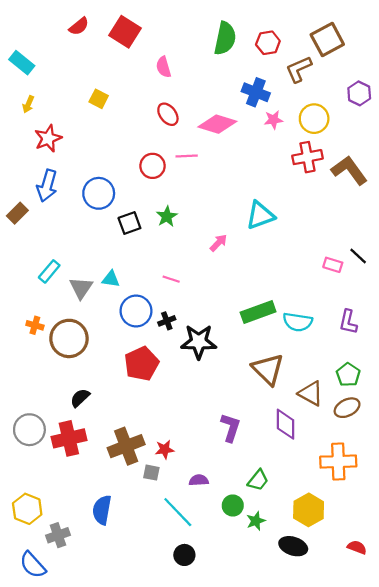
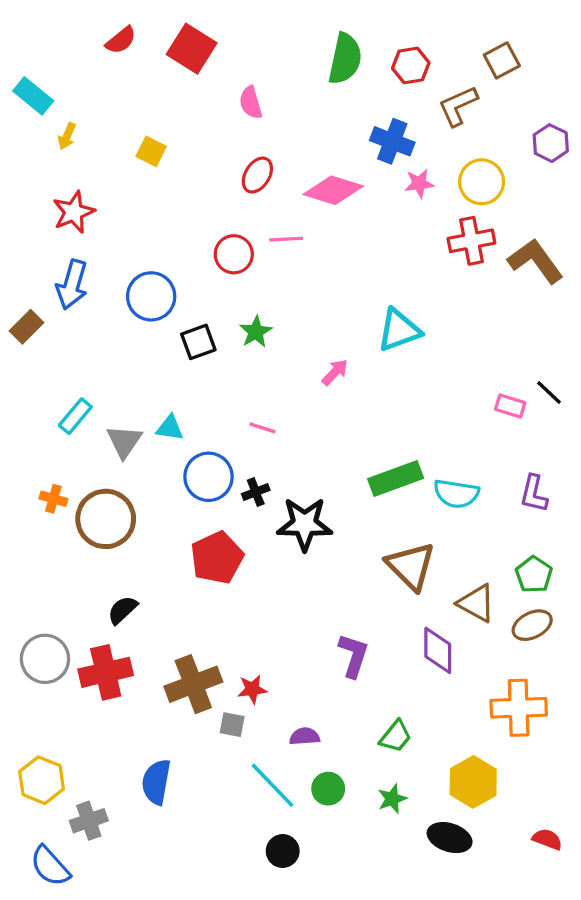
brown square: (327, 39) -> (502, 60), size x0.7
yellow arrow: (28, 104) -> (67, 136), moved
red ellipse: (168, 114) -> (257, 175), turned 70
green circle: (233, 506) -> (328, 789), moved

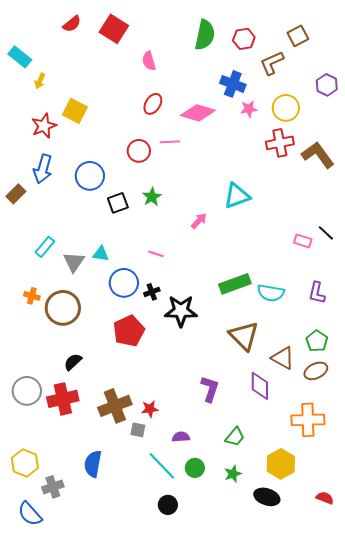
yellow square: (151, 151) -> (75, 111), moved, size x1.4

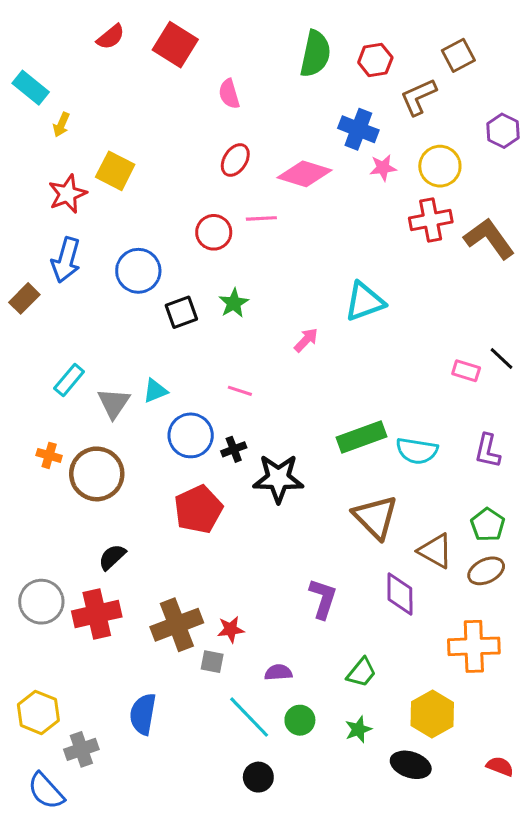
cyan triangle: (101, 254) -> (155, 391), turned -30

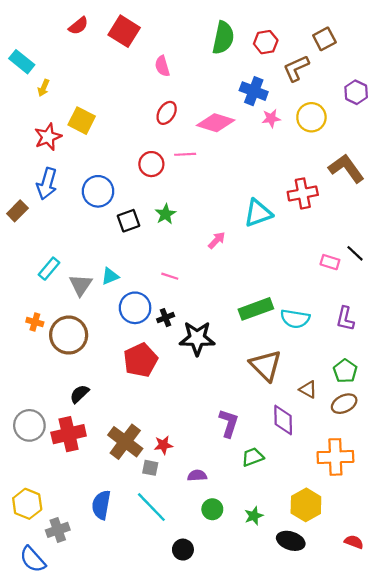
red cross: (431, 220) -> (303, 193), moved
brown triangle: (435, 551) -> (308, 389), size x0.7
brown cross: (177, 625) -> (125, 442), turned -32
green trapezoid: (361, 672) -> (253, 457), moved, turned -150
cyan line: (249, 717) -> (151, 507), moved

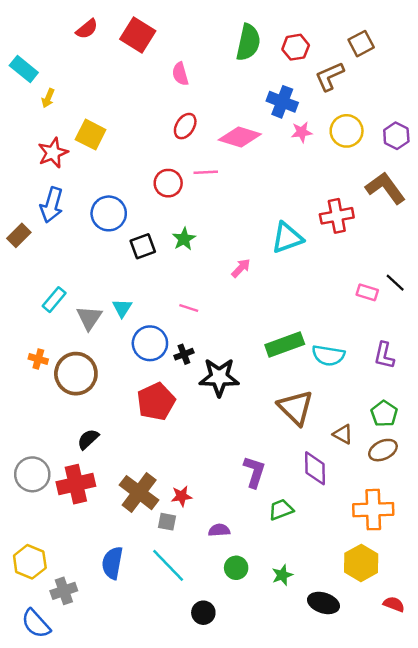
purple hexagon: (356, 92) -> (396, 136), moved
cyan triangle: (110, 276) -> (122, 308), turned -36
yellow hexagon: (306, 505) -> (361, 563), moved

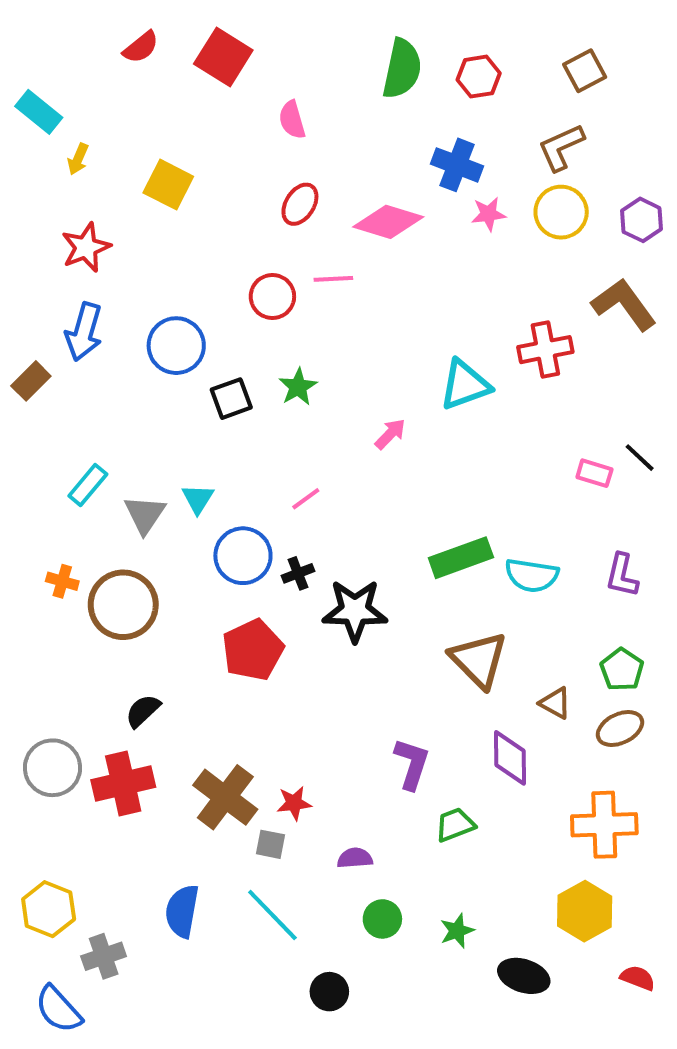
brown L-shape: (330, 76) -> (561, 147), moved
yellow square: (91, 135) -> (168, 185), moved
pink line: (189, 308) -> (306, 499), turned -54

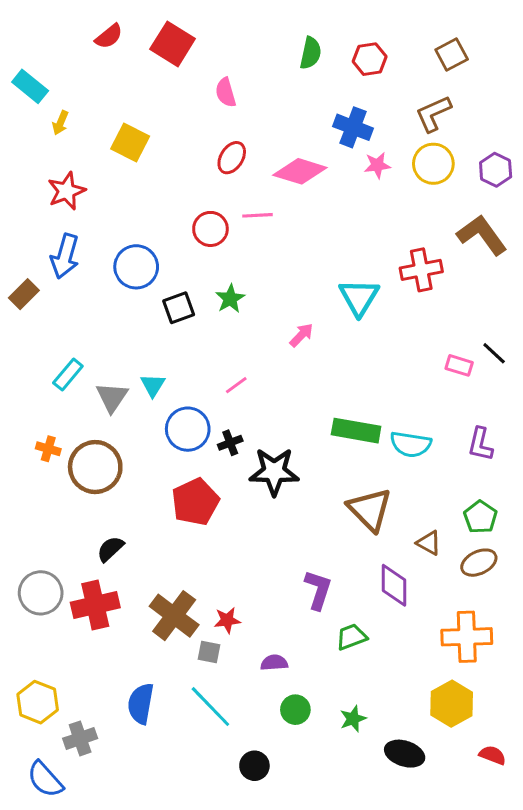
green semicircle: (402, 69) -> (311, 53), size x0.7
cyan triangle: (465, 385) -> (359, 297), turned -39
green rectangle: (461, 558) -> (356, 431), turned 30

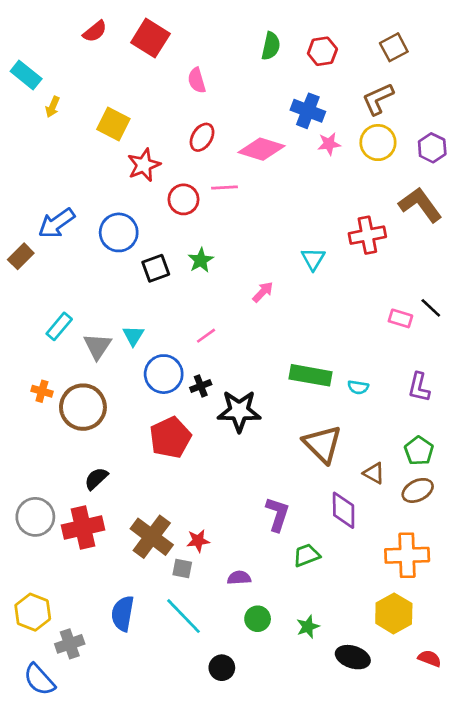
red star: (66, 191) -> (144, 165), moved
blue arrow: (65, 256) -> (56, 223), turned 39
cyan triangle: (359, 297) -> (313, 259), size x0.7
cyan semicircle: (411, 444) -> (358, 387), size x0.6

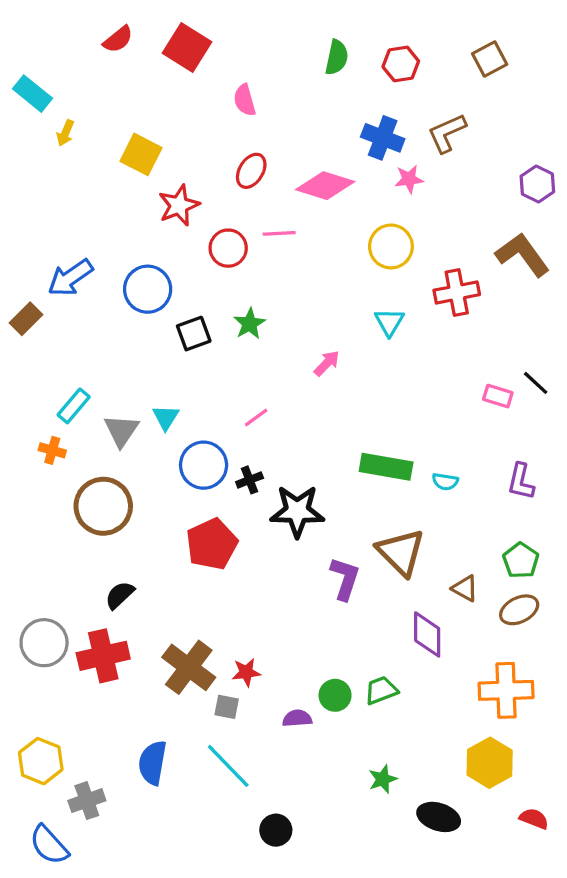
brown L-shape: (378, 99) -> (447, 133), moved
yellow circle: (378, 143) -> (391, 246), moved
orange cross: (42, 391) -> (52, 450), moved
purple L-shape: (277, 514) -> (345, 579), moved
green circle: (258, 619) -> (335, 695), moved

